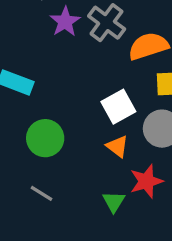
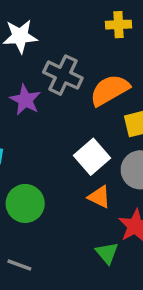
purple star: (65, 22) -> (25, 100), moved
gray line: (41, 193) -> (19, 265), moved

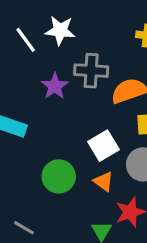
gray cross: (63, 75) -> (91, 71), turned -32
green circle: (25, 203) -> (59, 176), moved

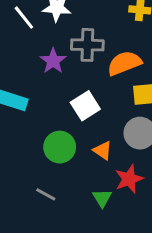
white square: (103, 146) -> (85, 106), moved
gray line: (24, 228) -> (46, 194), moved

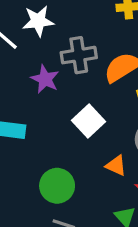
green circle: (60, 147) -> (57, 186), moved

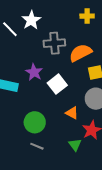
white star: (38, 21) -> (31, 20), turned -30
purple star: (45, 79) -> (34, 72), moved

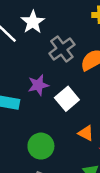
gray cross: (54, 43) -> (62, 49), turned -30
purple star: (34, 72) -> (38, 85), turned 30

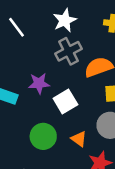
white star: (33, 22) -> (65, 20), moved
green circle: (41, 146) -> (43, 136), moved

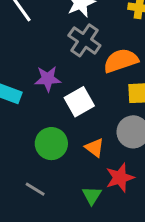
gray cross: (68, 51) -> (84, 40), turned -30

